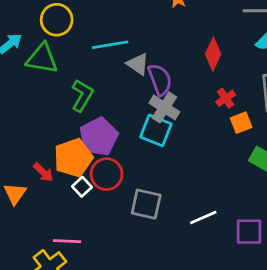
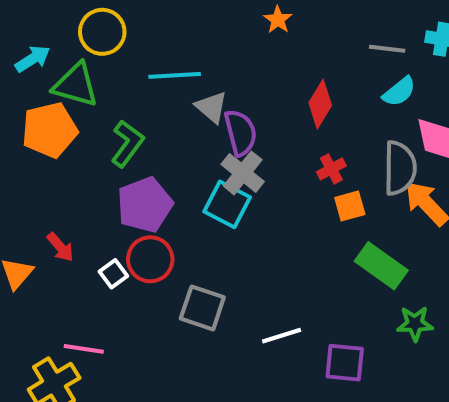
orange pentagon: (73, 158) -> (49, 130), moved

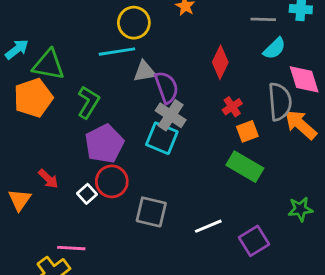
yellow circle: (102, 32) -> (134, 23), moved
gray triangle: (211, 107) -> (145, 71), turned -45
green rectangle: (381, 266) -> (245, 167), moved
purple square: (345, 363) -> (254, 241), turned -32

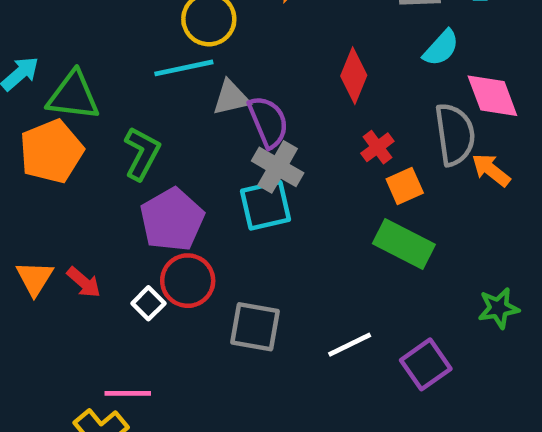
orange arrow: (301, 125) -> (491, 170), size x0.7
cyan square: (162, 138) -> (265, 205), turned -32
orange triangle: (20, 200) -> (35, 278), moved

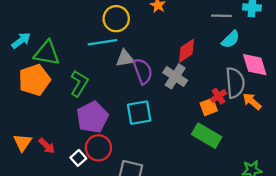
red diamond: (354, 76) -> (186, 51), turned 30
red cross: (377, 147) -> (218, 96), moved
gray cross: (278, 167) -> (175, 76), moved

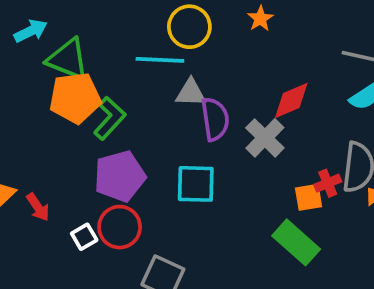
orange pentagon: (34, 80) -> (75, 98), moved

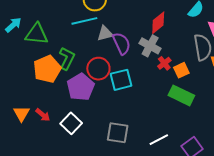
orange pentagon: (75, 98) -> (47, 69), moved
red cross: (328, 183) -> (164, 63), moved
red circle: (120, 227) -> (98, 69), moved
white square: (84, 237) -> (71, 123), size x1.5

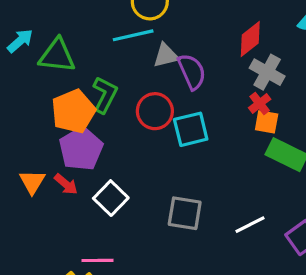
gray cross: (150, 46) -> (267, 72), moved
orange square: (181, 70) -> (267, 122), moved, turned 35
purple pentagon: (81, 87) -> (81, 149), moved

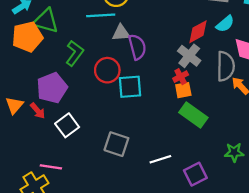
red diamond: (250, 39) -> (198, 32), moved
orange pentagon: (73, 111) -> (27, 37), moved
orange square: (267, 122) -> (183, 90), turned -30

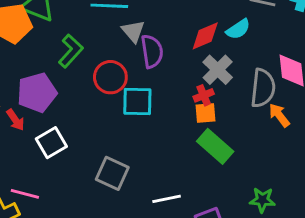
cyan semicircle: (225, 24) -> (238, 29), moved
red diamond: (198, 32) -> (205, 36), moved
gray triangle: (121, 33) -> (133, 31), turned 48

